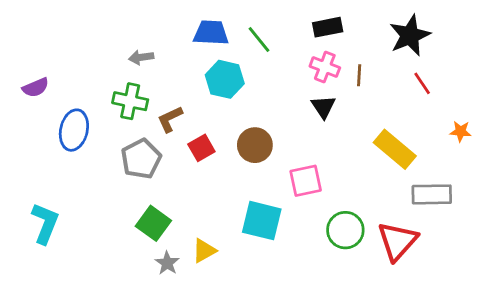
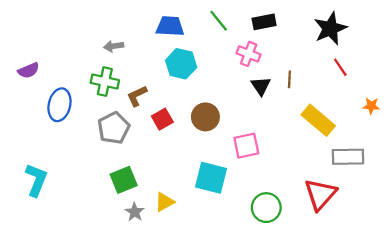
green line: (259, 40) -> (219, 21), moved
pink cross: (325, 67) -> (249, 54), moved
brown line: (359, 75) -> (289, 79), moved
green square: (153, 223) -> (124, 180), turned 32
green circle: (345, 230) -> (266, 208), moved

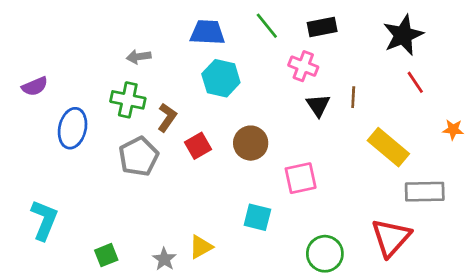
brown L-shape: (137, 96) -> (167, 117), turned 150
cyan square: (211, 178) -> (257, 217), size x0.7
green square: (124, 180) -> (106, 255), moved, size x0.7

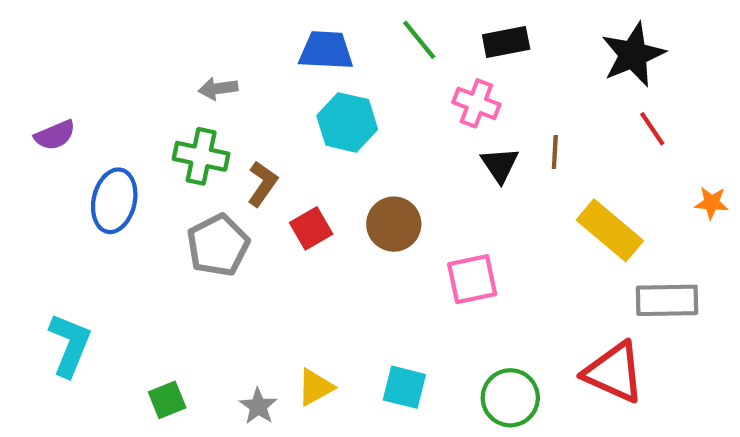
cyan square: (257, 217) -> (404, 387), moved
red triangle: (391, 238) -> (614, 372), turned -48

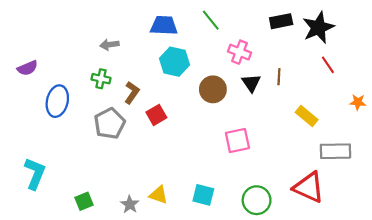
black rectangle: (506, 42) -> (281, 21), moved
green cross: (201, 156) -> (101, 79), size x0.7
brown circle: (394, 224) -> (213, 89), moved
yellow rectangle: (610, 230) -> (307, 116), size x0.7
yellow triangle: (315, 387) -> (159, 195), turned 48

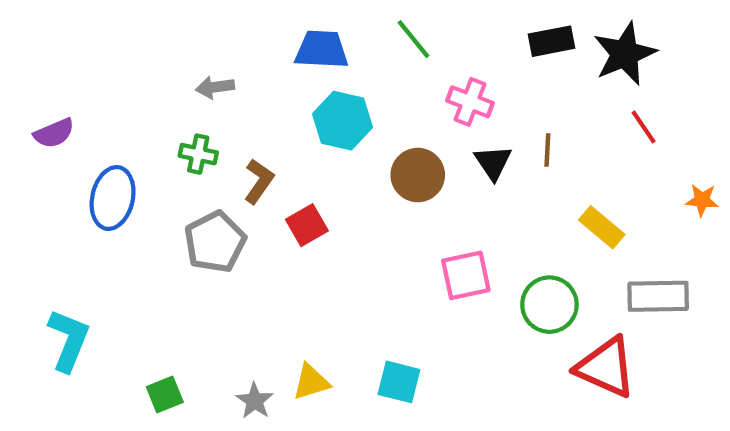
yellow triangle: (159, 195) -> (311, 382), turned -36
green circle: (257, 200) -> (549, 305), moved

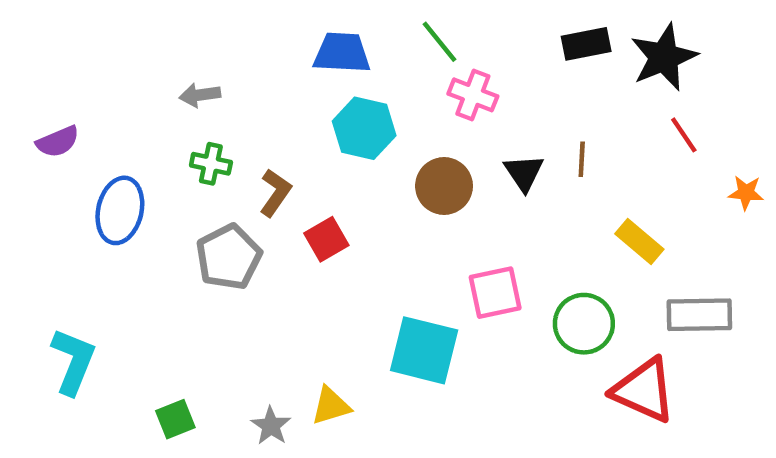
gray arrow: (215, 87) -> (200, 95), moved
pink cross: (470, 102) -> (473, 95), moved
orange star: (702, 200) -> (746, 193), moved
cyan square: (399, 382) -> (424, 350), moved, size x1.5

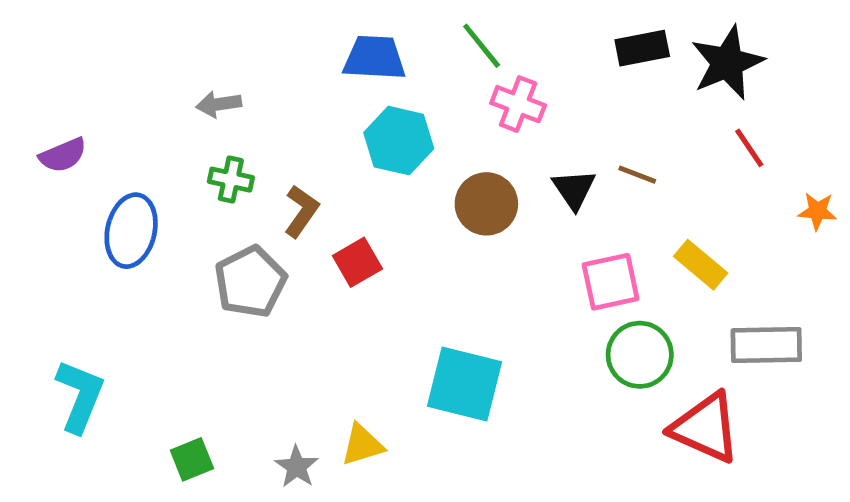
brown line: (582, 159) -> (637, 175), turned -72
pink square: (495, 293) -> (611, 282), moved

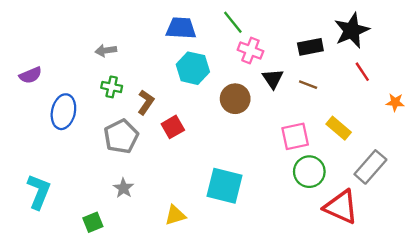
black rectangle: (642, 48) -> (310, 47), moved
black triangle: (574, 189) -> (273, 79), moved
gray rectangle: (766, 345) -> (370, 167), turned -48
gray star: (297, 467) -> (123, 188), moved

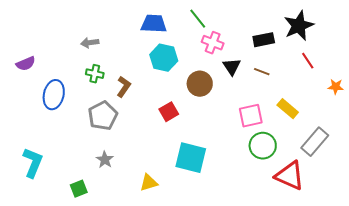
red square: (173, 127) -> (169, 112), moved

